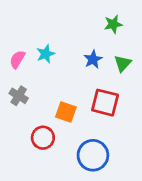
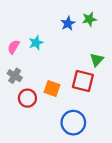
blue star: (93, 59) -> (68, 23), moved
green triangle: (123, 63) -> (97, 60), moved
red circle: (43, 138) -> (27, 98), moved

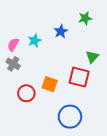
blue star: (68, 23) -> (61, 31), moved
gray cross: (15, 76) -> (13, 64), moved

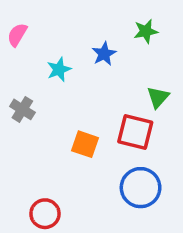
pink semicircle: (13, 45) -> (17, 35), moved
red circle: (26, 93) -> (45, 214), moved
blue circle: (70, 117) -> (141, 188), moved

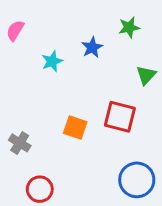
green triangle: (158, 97) -> (146, 75), moved
gray cross: (22, 109) -> (20, 143), moved
blue circle: (141, 188) -> (137, 180), moved

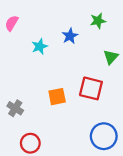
orange square: (75, 128) -> (57, 97), turned -30

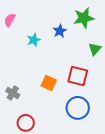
green star: (98, 21) -> (84, 18), size x1.5
orange square: (57, 97) -> (49, 83), turned 35
blue circle: (104, 136) -> (78, 108), moved

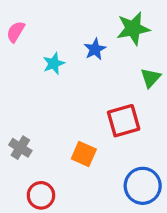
red square: (78, 76) -> (124, 121), turned -30
orange square: (49, 83) -> (84, 154), moved
blue circle: (78, 108) -> (143, 186), moved

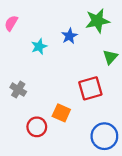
gray cross: (20, 148) -> (18, 90), moved
red circle: (41, 195) -> (37, 127), moved

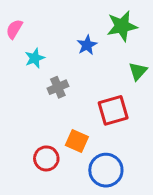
cyan star: (39, 46) -> (35, 58), moved
gray cross: (18, 90) -> (58, 87), moved, turned 35
blue circle: (104, 136) -> (106, 170), moved

